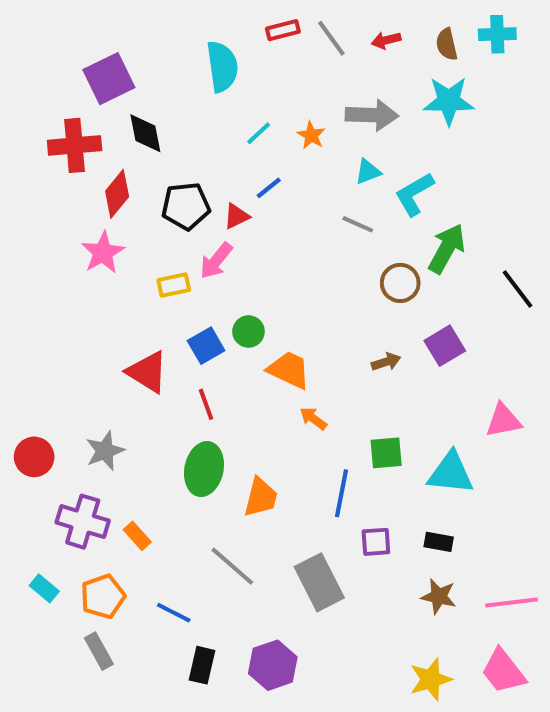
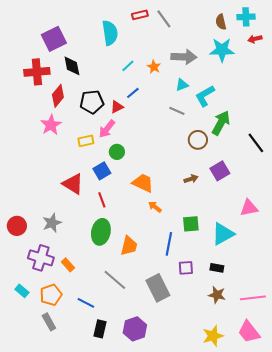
red arrow: (386, 40) -> (255, 39), moved
green circle: (249, 331) -> (117, 152), moved
cyan triangle: (451, 473) -> (223, 234), turned -35

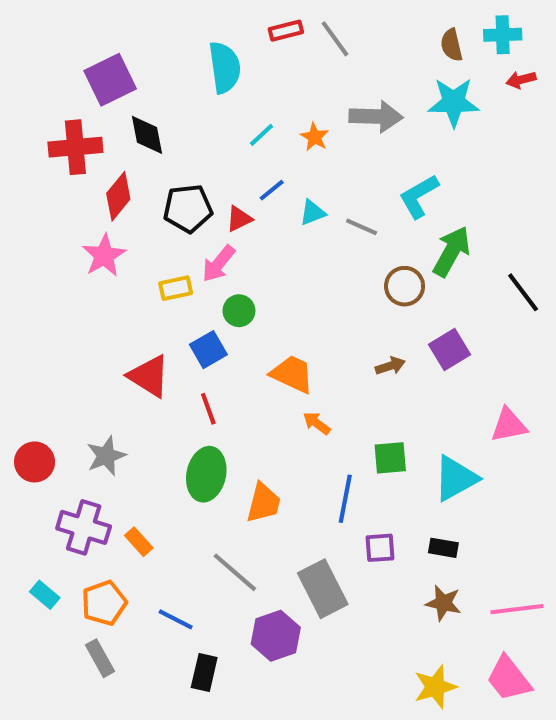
cyan triangle: (182, 85) -> (313, 213), moved
purple hexagon: (135, 329) -> (276, 636), moved

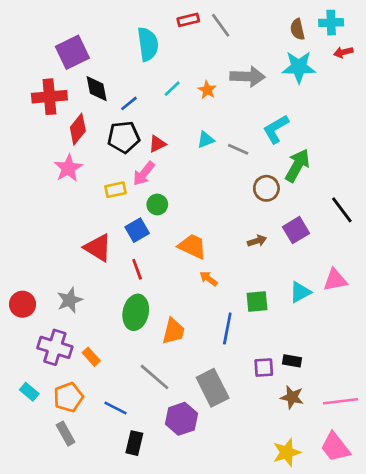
blue line: (272, 190) -> (129, 103), moved
black line: (523, 292) -> (342, 210), moved
cyan triangle: (456, 478) -> (300, 292), moved, size x0.7
purple square: (380, 548) -> (264, 368), moved

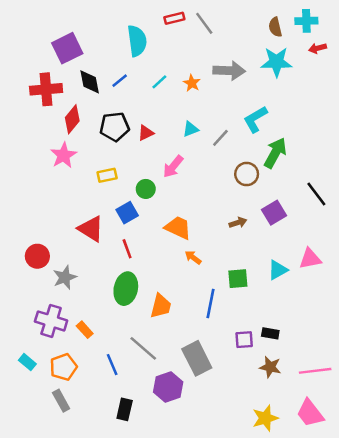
blue line: (129, 103) -> (120, 81), moved
gray line: (238, 149) -> (220, 138), turned -72
pink arrow: (144, 174) -> (173, 167), moved
red circle: (23, 304) -> (37, 256), moved
blue line: (115, 408) -> (112, 365), moved, turned 40

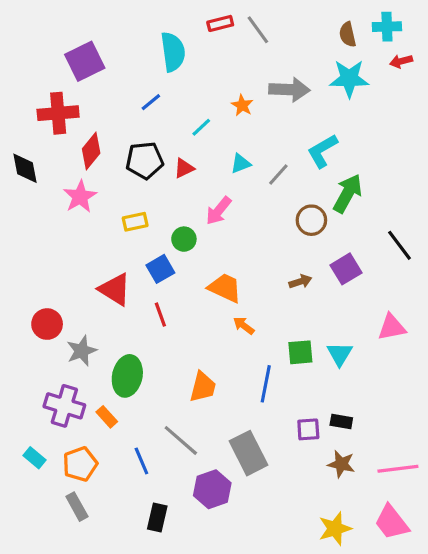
black diamond: (90, 82) -> (25, 168), moved
cyan line: (159, 82) -> (201, 127), moved
cyan triangle: (278, 270) -> (340, 354), moved, turned -30
green ellipse: (126, 289) -> (127, 376), moved

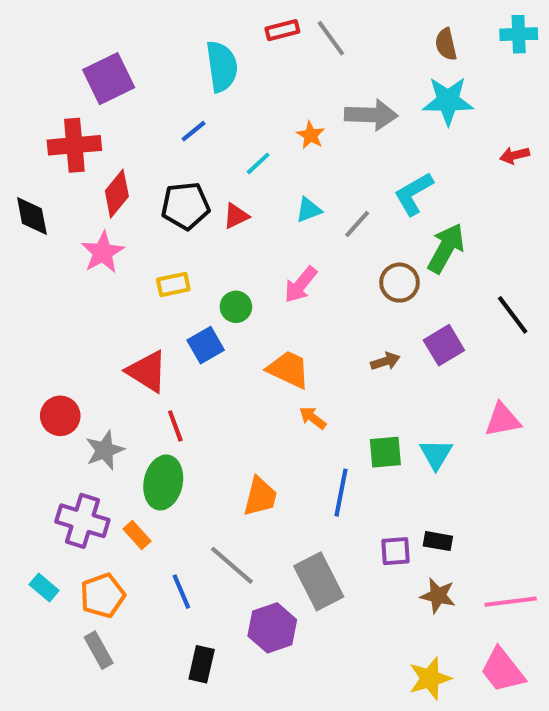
cyan cross: (387, 27) -> (519, 34), moved
red arrow: (401, 61) -> (515, 155), moved
pink arrow: (219, 211) -> (301, 285), moved
red line: (160, 315) -> (175, 426), moved

